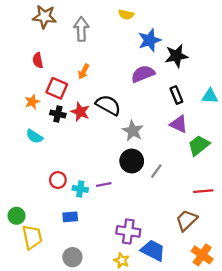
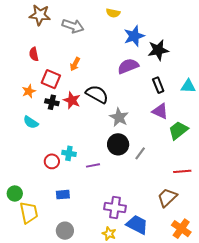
gray arrow: (81, 29) -> (73, 26), turned 110
cyan cross: (80, 189) -> (69, 153), moved

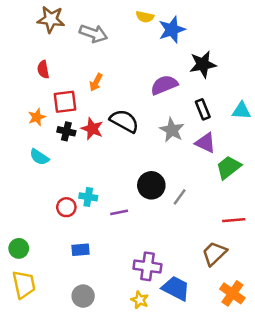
blue star: (134, 36) -> (172, 30), moved
red square: (51, 79) -> (65, 102), turned -30
gray star: (119, 117) -> (172, 130), moved
yellow trapezoid: (29, 213) -> (24, 284), moved

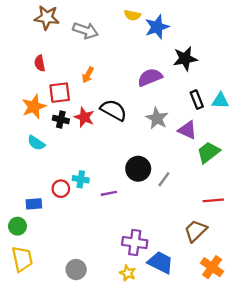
black rectangle: (203, 109) -> (197, 100), moved
orange star: (37, 117) -> (34, 107), size x1.5
blue rectangle: (81, 250) -> (34, 204), moved

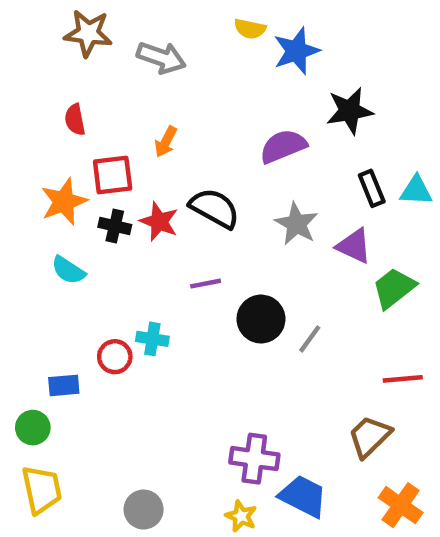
purple line: (109, 193) -> (206, 284), moved

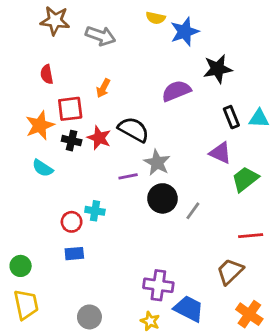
gray star: (296, 224) -> (157, 163), moved
blue rectangle: (64, 385) -> (74, 254), moved

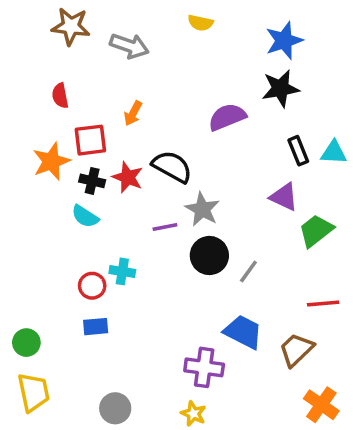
blue star: (185, 32) -> (284, 41), moved
cyan semicircle: (43, 168) -> (85, 216), moved
blue trapezoid: (189, 309) -> (243, 332), moved

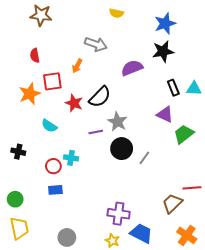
gray arrow: (129, 46) -> (96, 44), moved
black semicircle: (172, 167) -> (100, 97), turned 105
black cross: (92, 181) -> (18, 152), moved
red line: (323, 303) -> (192, 188), moved
blue trapezoid: (243, 332) -> (141, 233), moved

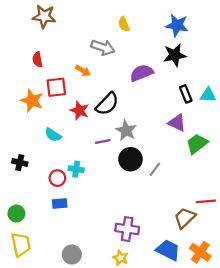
yellow semicircle: (116, 13) -> (124, 24), moved, turned 56
blue star: (165, 23) -> (177, 25), turned 30
orange arrow: (77, 66) -> (83, 71), turned -88
orange star: (30, 94) -> (32, 101), turned -30
blue trapezoid: (141, 233) -> (168, 250), moved

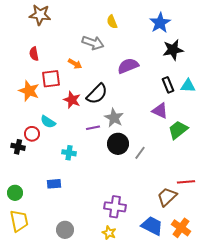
blue star: (177, 25) -> (160, 23), turned 30
black star: (175, 55) -> (173, 50), moved
red circle: (57, 178) -> (32, 134), moved

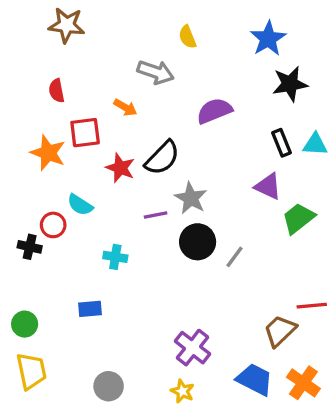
purple cross: (115, 207) -> (193, 348), turned 30

